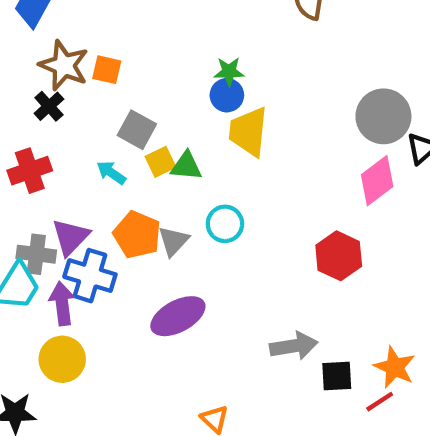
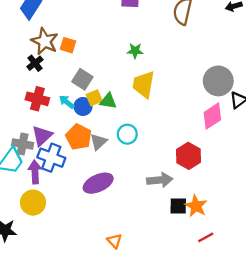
blue circle: (227, 95) -> (83, 106), moved
red cross: (30, 171) -> (37, 99), moved, turned 30
gray arrow: (294, 346) -> (160, 180), moved
orange star: (395, 367) -> (196, 206), moved
black square: (337, 376) -> (178, 206), moved

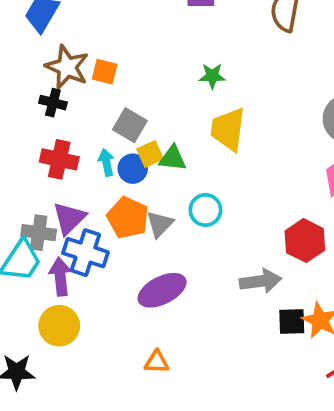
black cross: (35, 63) -> (53, 103), turned -35
cyan arrow: (67, 102) -> (106, 162), turned 42
orange triangle: (114, 241) -> (157, 362), moved, turned -42

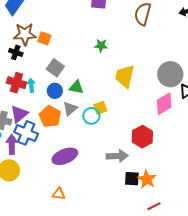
brown star: (67, 67) -> (25, 34), turned -30
yellow trapezoid: (228, 129) -> (125, 76), moved
yellow square: (150, 154) -> (100, 108), moved
cyan arrow: (106, 162) -> (31, 85), moved
gray triangle: (160, 224) -> (70, 109), moved

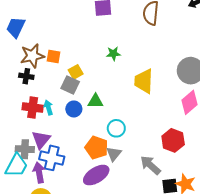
yellow square: (100, 108) -> (76, 72), moved
gray triangle: (70, 109) -> (114, 154), moved
orange pentagon: (50, 116) -> (96, 148), moved
gray arrow: (117, 156) -> (150, 165), turned -125

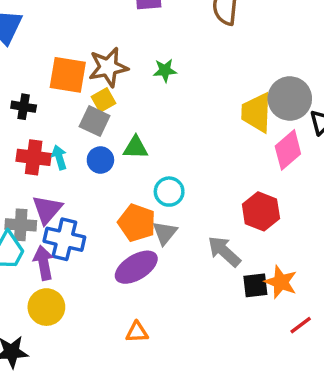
brown star: (32, 56) -> (108, 67), moved
orange square: (53, 57) -> (68, 75), size x1.6
yellow trapezoid: (144, 81) -> (256, 113), moved

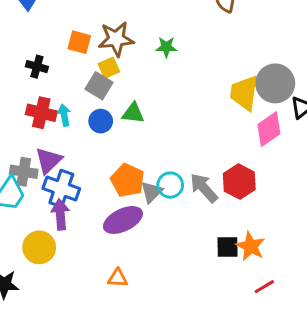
orange square: (68, 75) -> (79, 42), size x0.7
cyan circle: (169, 192) -> (170, 185), moved
gray arrow: (224, 251) -> (204, 188), moved
purple arrow: (44, 263) -> (60, 215), moved

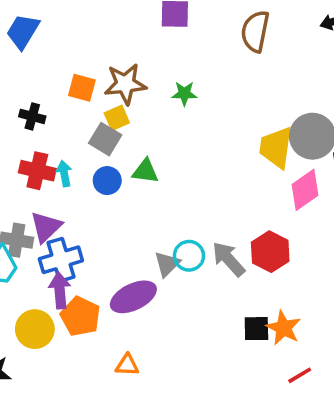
orange pentagon: (128, 180) -> (80, 316), moved
blue cross: (61, 189) -> (61, 260), turned -36

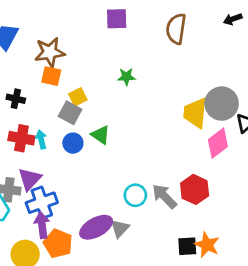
brown star: (125, 84) -> (50, 52), moved
green triangle: (145, 171) -> (101, 135), turned 30
gray triangle: (167, 264) -> (120, 228), moved

